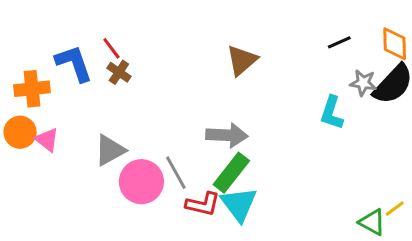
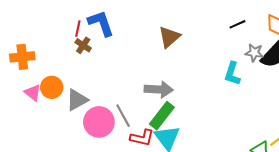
red line: (111, 48) -> (78, 29), turned 49
blue L-shape: (74, 63) -> (101, 23), moved
orange circle: (20, 132) -> (52, 87), moved

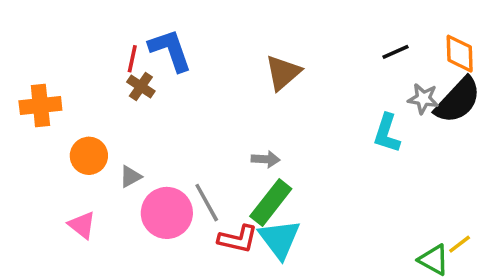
gray arrow: (159, 89) -> (266, 159), size x0.6
pink triangle: (33, 93) -> (82, 225), moved
gray triangle: (77, 100) -> (130, 177), size x0.6

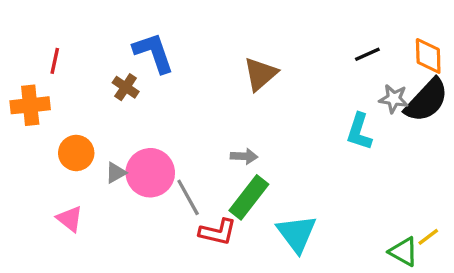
red line: (132, 59) -> (55, 61), moved
pink circle: (167, 213) -> (150, 173), moved
cyan triangle: (279, 239) -> (297, 234), moved

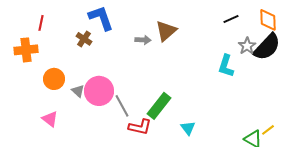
gray star: (394, 99) -> (247, 46), turned 30
gray arrow: (244, 156) -> (143, 40), moved
gray triangle: (116, 173) -> (78, 91), turned -48
cyan triangle: (297, 234) -> (188, 128), size x0.6

